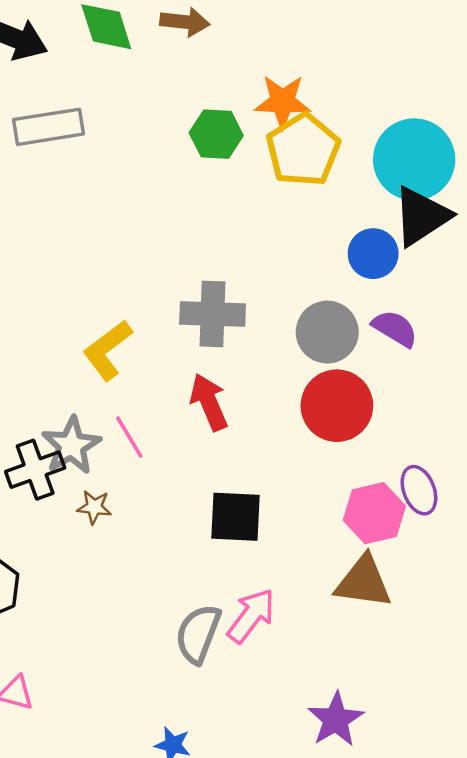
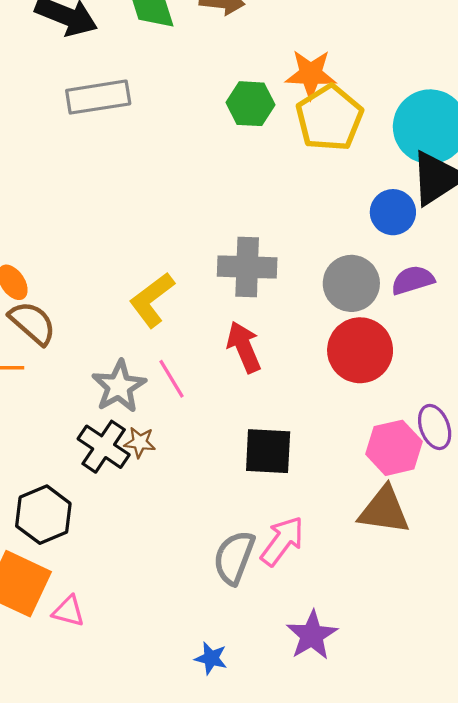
purple semicircle: (395, 328) -> (413, 280), turned -48
black cross: (35, 470) -> (104, 447), moved, turned -36
purple star: (336, 720) -> (312, 635), moved

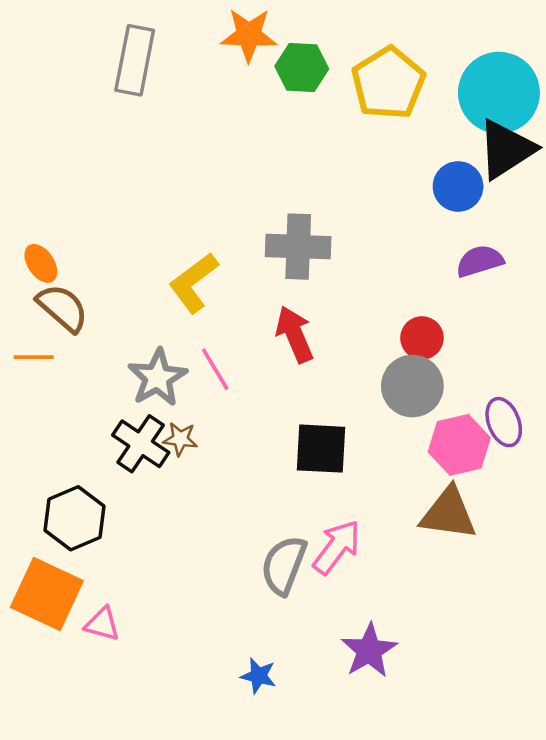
orange star: (311, 74) -> (249, 35), moved
gray rectangle: (98, 97) -> (135, 60), turned -70
gray circle: (351, 283) -> (412, 386), moved
red circle: (360, 350) -> (422, 338), size x0.6

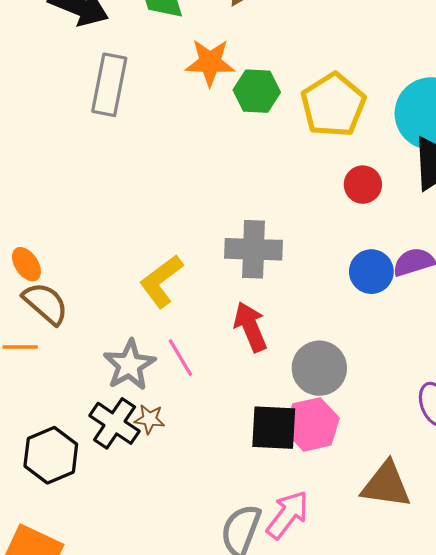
blue circle: (458, 186) -> (371, 272), moved
red circle: (422, 338) -> (363, 185), moved
gray circle: (412, 386) -> (319, 368), moved
pink hexagon: (459, 445) -> (312, 424), moved
black hexagon: (75, 518) -> (51, 455), moved

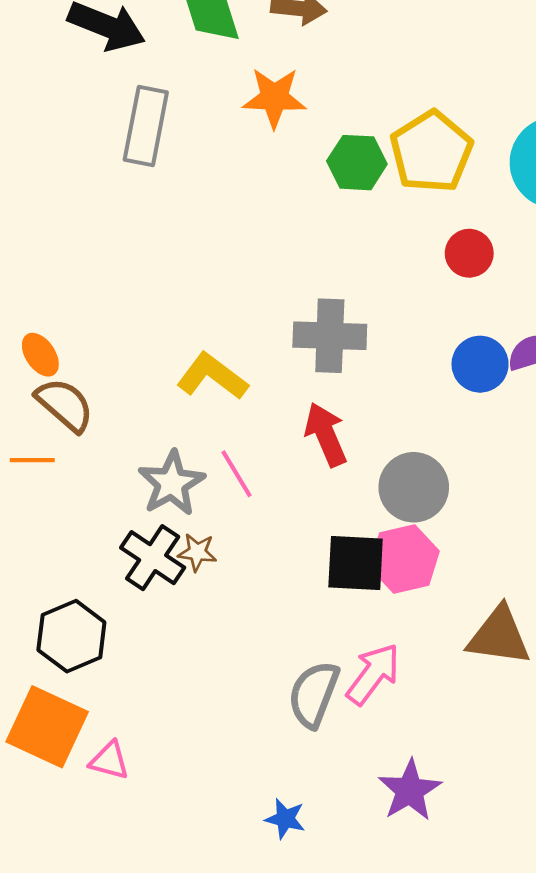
green hexagon: (257, 91) -> (357, 163), moved
yellow L-shape: (161, 281) -> (212, 376), turned 74
black hexagon: (51, 455) -> (71, 636), moved

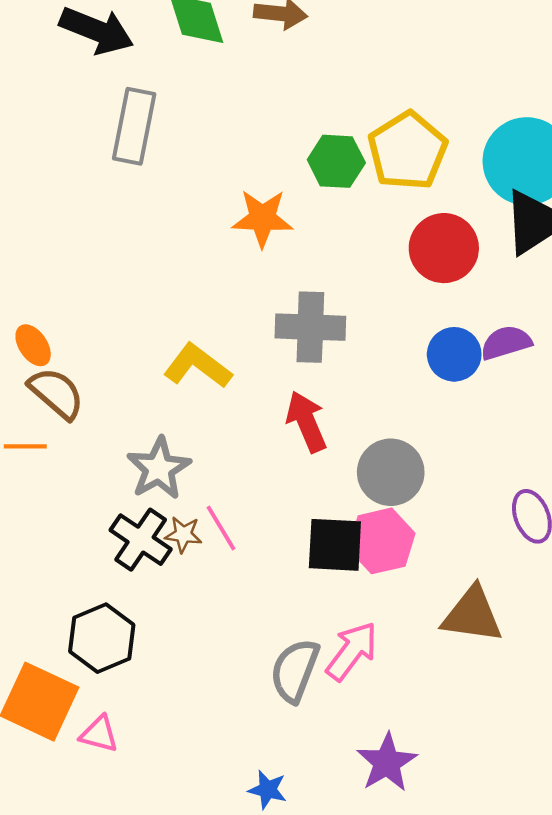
orange star: (274, 98) -> (262, 218), moved
red circle: (469, 253) -> (444, 248), size x1.5
pink line: (237, 474) -> (221, 528), moved
black hexagon: (71, 636) -> (102, 638), moved

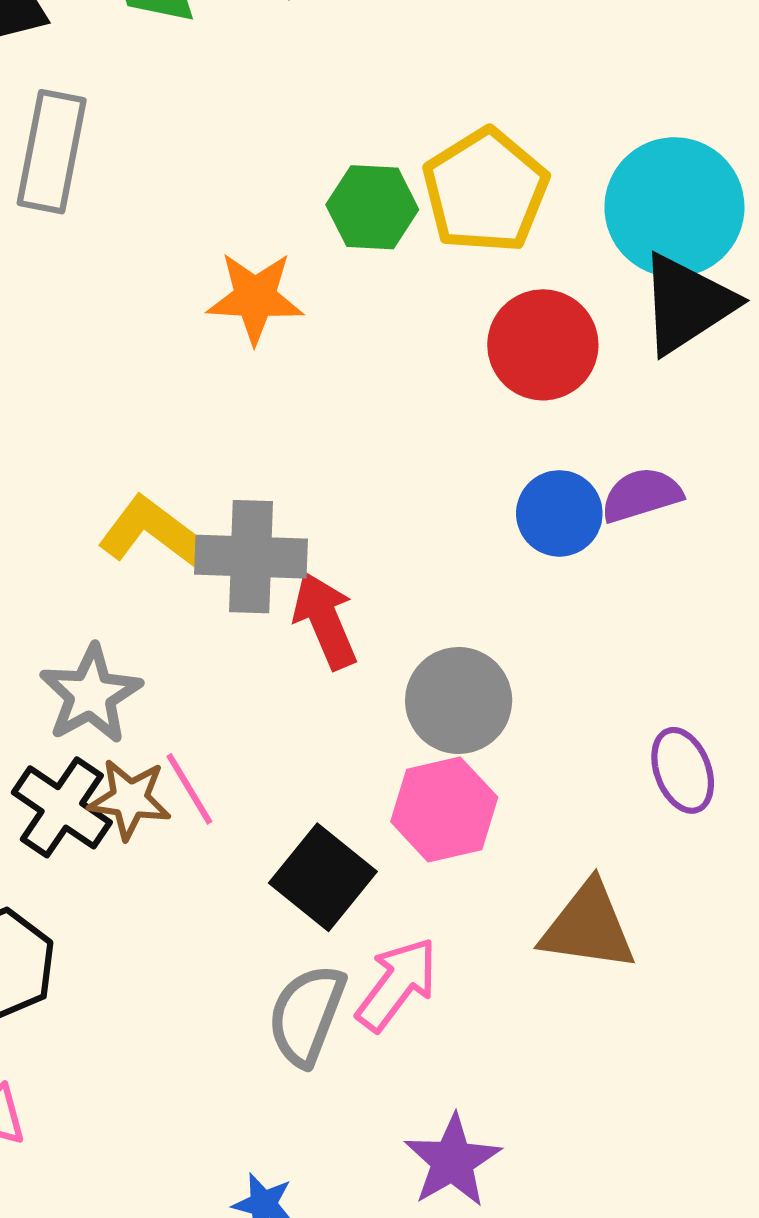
gray cross: (310, 327) -> (251, 557), moved
brown star: (183, 534) -> (130, 799), size x1.4
black square: (335, 545) -> (323, 877), moved, turned 36

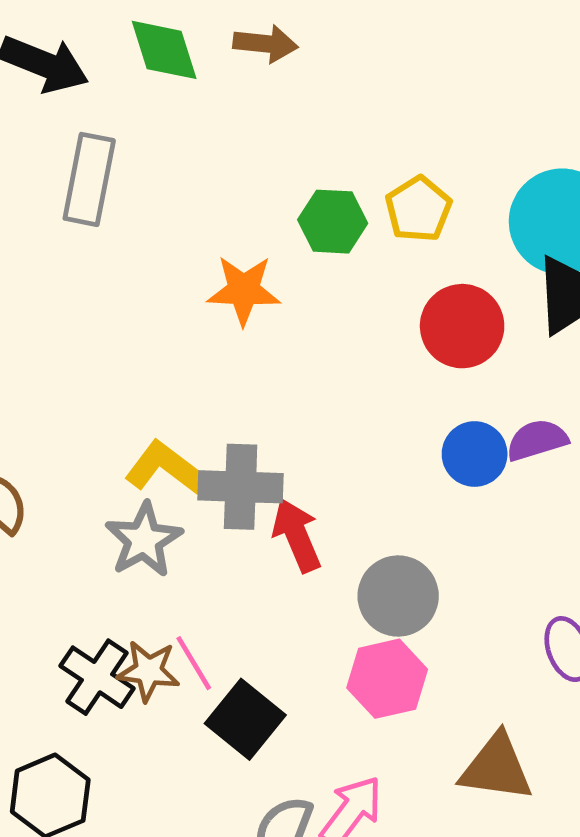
yellow pentagon: (485, 191) -> (418, 209), size x0.7
gray star: (91, 694) -> (144, 540), moved
black square: (323, 877) -> (245, 719), moved

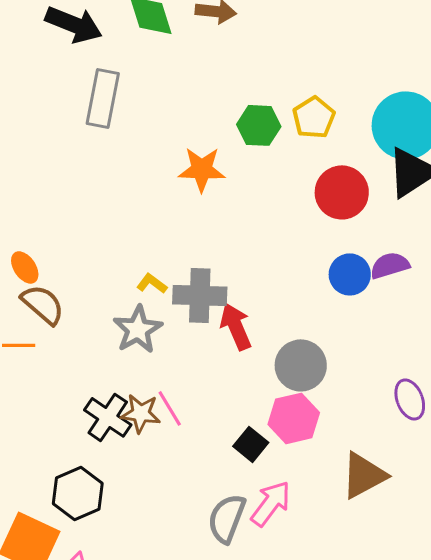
yellow L-shape: (166, 468) -> (152, 283), size x0.6
black square: (245, 719) -> (251, 444), moved, size x0.7
brown triangle: (496, 768) -> (364, 475), turned -36

